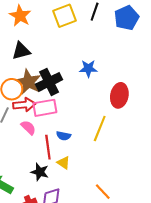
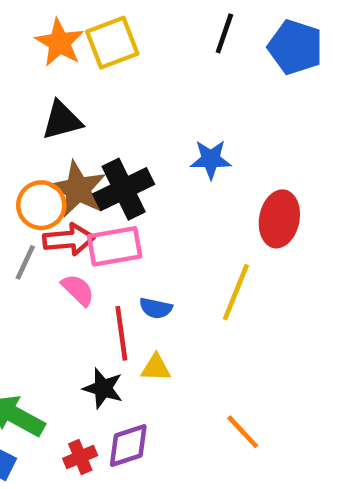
yellow square: (65, 16) -> (112, 43), moved
blue pentagon: (127, 18) -> (295, 47), turned -30
yellow triangle: (64, 163) -> (156, 368), turned -32

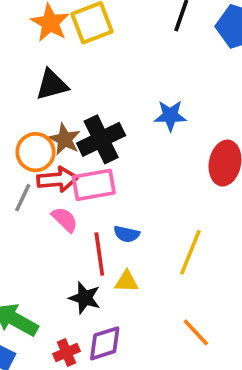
brown star: (78, 189) -> (65, 139), size x0.7
yellow line: (236, 292) -> (190, 252), moved

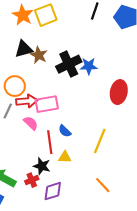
brown star: (65, 139) -> (39, 55), moved
black cross: (101, 139) -> (69, 64), moved
blue semicircle: (127, 234) -> (65, 131), turned 32
red cross: (66, 352) -> (32, 180), moved

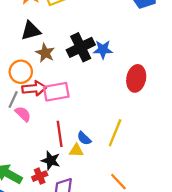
brown star: (39, 55) -> (45, 53), moved
pink semicircle: (31, 123) -> (23, 114), moved
blue semicircle: (65, 131) -> (84, 138), moved

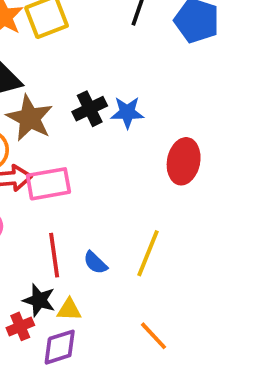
black cross: (81, 47) -> (90, 109), size x0.7
brown star: (45, 53) -> (30, 118), size x1.4
yellow triangle: (76, 151) -> (69, 310), moved

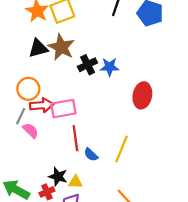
brown star: (30, 118) -> (61, 47), moved
red line: (54, 255) -> (75, 138), moved

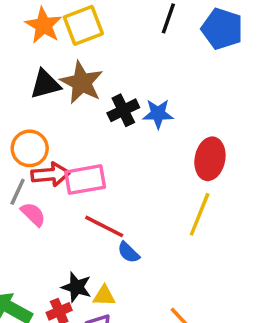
red line: (75, 138) -> (104, 226), turned -55
yellow line: (122, 149) -> (200, 214), moved

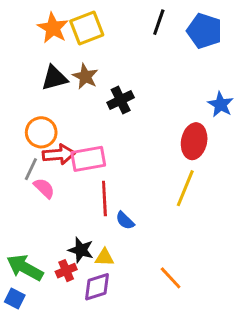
brown star: (82, 83) -> (85, 76), size x0.7
blue star: (158, 114) -> (221, 104), moved, turned 30
red line: (104, 226) -> (104, 199), turned 60

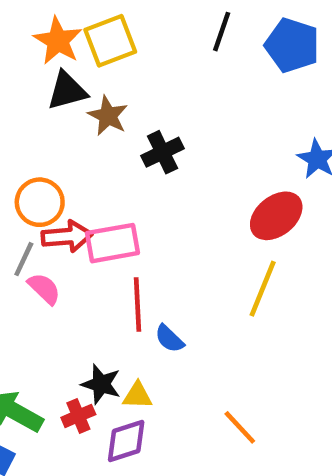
black triangle: (54, 78) -> (67, 91), moved
red ellipse: (194, 141) -> (276, 216), turned 40

